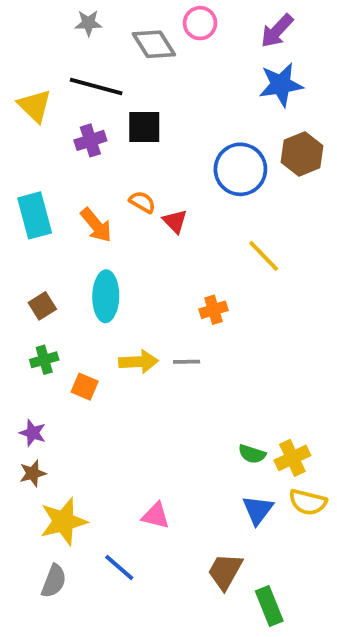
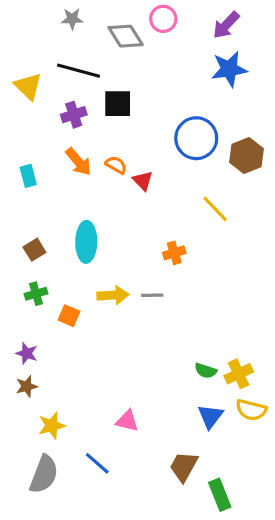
brown hexagon: (302, 154) -> (246, 155), moved
cyan rectangle: (35, 215) -> (28, 176), size x0.6
orange arrow: (96, 225) -> (78, 162), moved
yellow star: (63, 521) -> (52, 426), size x0.7
gray semicircle: (54, 581) -> (44, 474), size x1.4

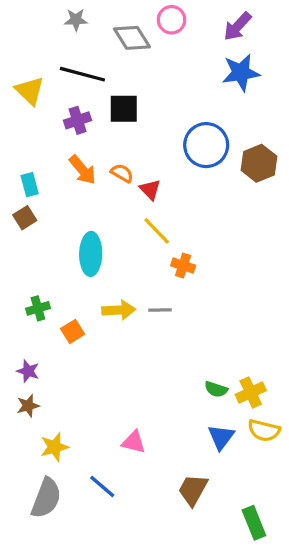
yellow line: (215, 209) -> (157, 231), moved
brown square: (34, 250) -> (25, 218), moved
orange cross: (174, 253) -> (183, 265), turned 35
orange square: (69, 316) -> (73, 331), turned 35
green rectangle: (220, 495) -> (254, 523), moved

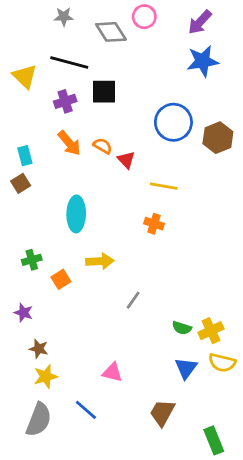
yellow line: (157, 231) -> (164, 186), moved, turned -36
gray line: (160, 310) -> (133, 300), moved, turned -54
brown star: (28, 406) -> (39, 349), moved, turned 30

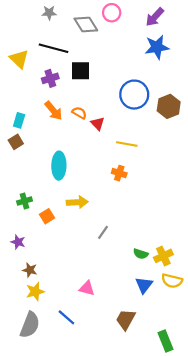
cyan rectangle: (25, 156) -> (19, 120), turned 32

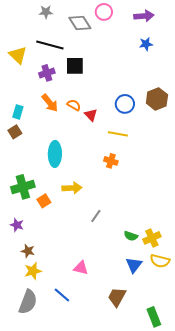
purple arrow: (155, 17) -> (144, 16), turned -138
blue star: (157, 47) -> (146, 44), size x0.6
blue circle: (134, 95) -> (125, 104), moved, size x0.7
green cross: (24, 201) -> (23, 187), size x1.6

